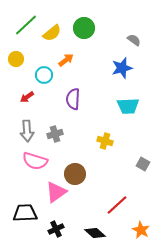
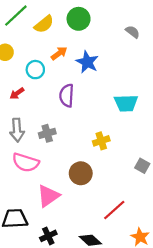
blue star: (122, 68) -> (87, 62), moved, turned -30
yellow cross: (105, 141) -> (101, 141), turned -35
brown circle: (75, 174) -> (81, 173), moved

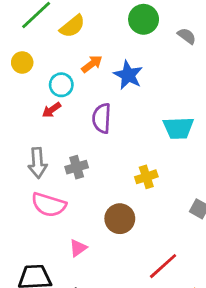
green circle: (79, 19) -> (144, 19), moved
red arrow: (17, 93) -> (51, 110), moved
pink triangle: (48, 196) -> (78, 248), size x0.6

